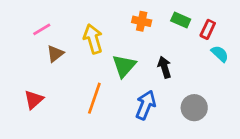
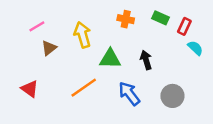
green triangle: (124, 66) -> (110, 59), turned 50
orange line: (94, 98) -> (84, 88), turned 36
red triangle: (34, 100) -> (30, 89), turned -42
blue arrow: (146, 105) -> (129, 94), turned -60

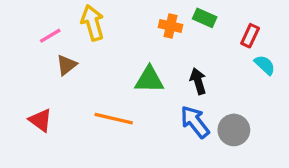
green rectangle: (160, 18) -> (205, 18), moved
yellow arrow: (83, 35) -> (93, 23), moved
orange line: (84, 88) -> (114, 119), turned 48
blue arrow: (129, 94) -> (195, 122), moved

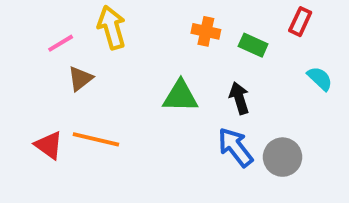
green rectangle: (205, 18) -> (253, 45), moved
red rectangle: (250, 36) -> (300, 22), moved
orange line: (114, 119) -> (96, 139), moved

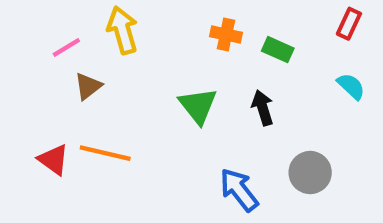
red rectangle: (300, 22) -> (349, 24), moved
green triangle: (180, 96) -> (198, 106), turned 51
blue arrow: (235, 147) -> (239, 190), moved

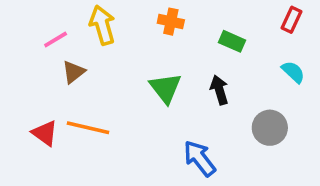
orange cross: (226, 34) -> (171, 22), moved
gray circle: (310, 173) -> (270, 128), moved

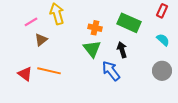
orange cross: (171, 22) -> (95, 28), moved
green rectangle: (232, 41) -> (129, 23), size x1.6
gray circle: (270, 128) -> (162, 71), moved
blue arrow: (200, 158) -> (111, 71), moved

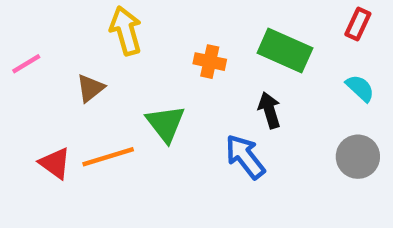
pink line: (31, 22) -> (26, 64), moved
green triangle: (92, 49) -> (166, 123), moved
orange line: (49, 71) -> (108, 157), turned -30

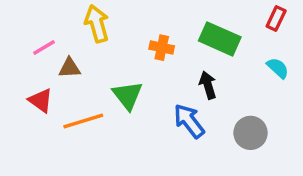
pink line: (26, 64) -> (44, 48), moved
brown triangle: (90, 88) -> (70, 68), turned 35
gray circle: (358, 157) -> (251, 133), moved
red triangle: (55, 163) -> (41, 100), moved

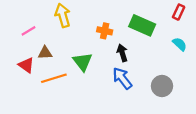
brown triangle: (70, 68) -> (45, 53), moved
black arrow: (208, 85) -> (122, 53), moved

